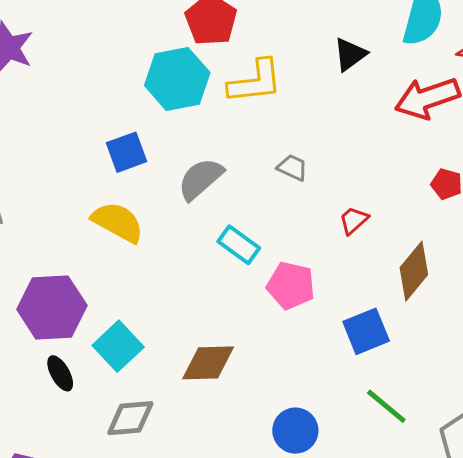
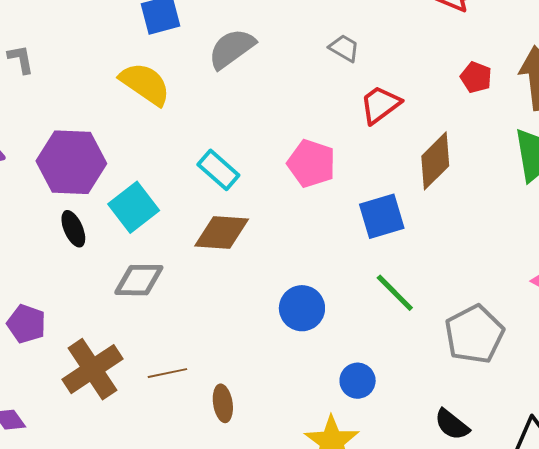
gray trapezoid: (292, 168) -> (344, 48), moved
red trapezoid: (354, 220) -> (380, 105), size x1.4
cyan rectangle: (239, 245) -> (218, 170), moved

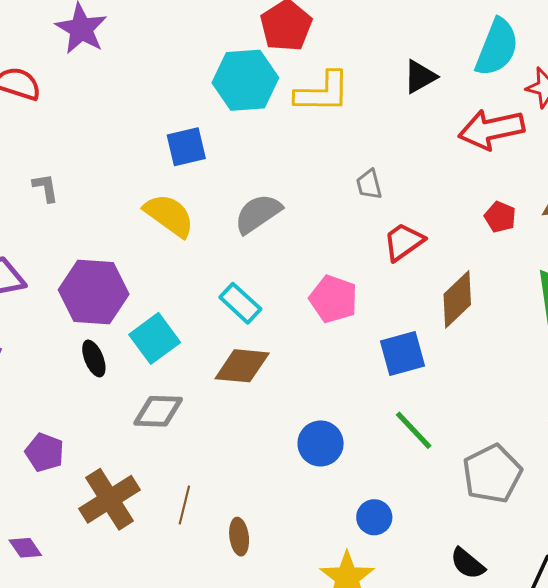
gray trapezoid: (344, 48) -> (369, 184), turned -136
gray semicircle: (232, 49) -> (258, 214), moved
brown line: (167, 373) -> (184, 505), turned -66

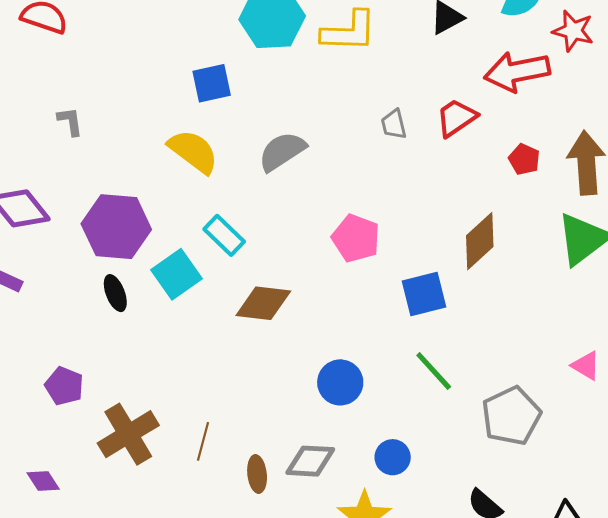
red trapezoid: (404, 242) -> (456, 118), moved
cyan rectangle: (240, 303) -> (224, 235), moved
gray diamond: (158, 411) -> (310, 461), moved

